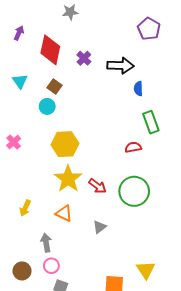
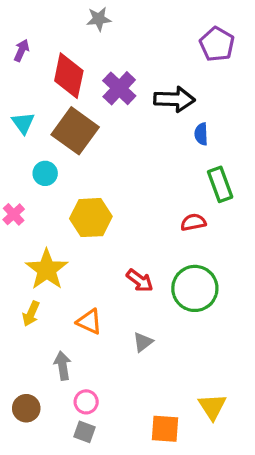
purple cross: (84, 58) -> (119, 88), size x1.5
brown square: (54, 86) -> (75, 131), size x2.0
cyan circle: (47, 106) -> (45, 173), moved
yellow star: (68, 179) -> (47, 270), moved
pink circle: (51, 266) -> (86, 402), moved

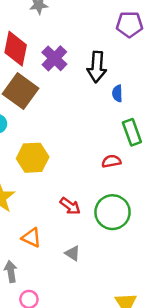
purple pentagon: (217, 44) -> (129, 24), turned -30
black arrow: (174, 99) -> (97, 67), turned 92
gray triangle: (143, 342) -> (73, 253), turned -49

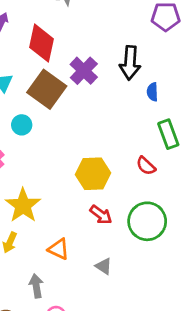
purple cross: (54, 58) -> (84, 71), moved
yellow hexagon: (33, 158) -> (93, 174), moved
red semicircle: (111, 161) -> (146, 166), turned -126

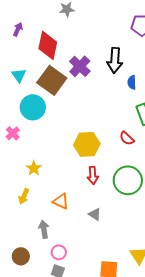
cyan circle: (22, 125) -> (33, 107), size x1.6
yellow star: (23, 205) -> (34, 168), size x0.6
red arrow: (101, 215) -> (93, 175), turned 48

